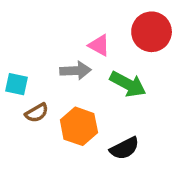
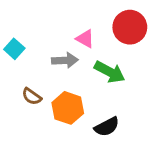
cyan square: (16, 84) -> (14, 49), moved, turned 30
brown semicircle: (37, 113) -> (32, 96), turned 66

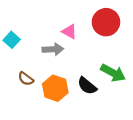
green arrow: (110, 72) -> (113, 73), moved
black semicircle: (107, 127) -> (87, 86), moved, turned 66

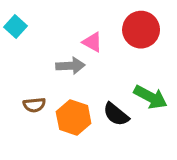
cyan square: (12, 40) -> (15, 26), moved
brown semicircle: (26, 79) -> (34, 105), turned -42

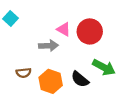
red circle: (141, 30) -> (90, 31), moved

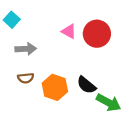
gray arrow: (48, 46) -> (26, 49), moved
green arrow: (104, 67) -> (109, 103), moved

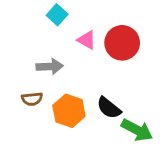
cyan square: (12, 20) -> (57, 15), moved
gray arrow: (26, 49) -> (50, 66), moved

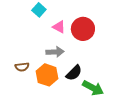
gray arrow: (50, 66) -> (55, 52), moved
black semicircle: (109, 108) -> (74, 73), turned -84

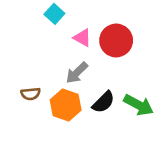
gray arrow: (55, 52) -> (77, 73), turned 138
green arrow: (93, 88) -> (139, 105), moved

